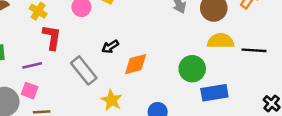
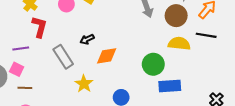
black line: (254, 50) -> (206, 35), moved

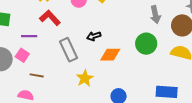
red L-shape: (39, 27) -> (50, 18), turned -65
green circle: (153, 64) -> (146, 44), moved
brown line: (25, 88) -> (37, 75), moved

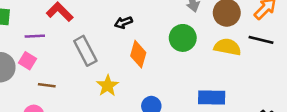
black arrow: (94, 36) -> (123, 23), moved
orange diamond: (110, 55) -> (138, 54), turned -70

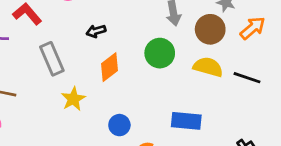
black line: (261, 40) -> (247, 78), moved
orange diamond: (138, 54) -> (110, 67), turned 32

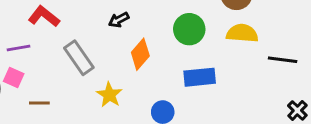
black line: (247, 78) -> (283, 60), moved
blue rectangle: (186, 121) -> (200, 77), moved

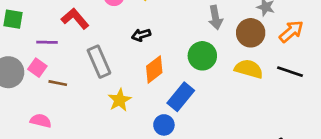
black line: (283, 60) -> (290, 72), moved
blue rectangle: (200, 77) -> (181, 97), moved, turned -56
brown line: (39, 103) -> (58, 83), moved

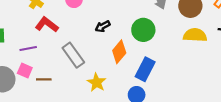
green circle: (202, 56) -> (143, 30), moved

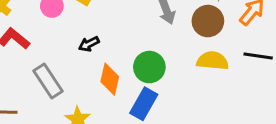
green circle: (143, 30) -> (149, 67), moved
orange diamond: (119, 52) -> (110, 79), turned -30

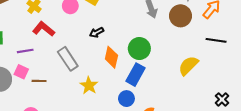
yellow semicircle: (213, 61) -> (188, 66), moved, turned -50

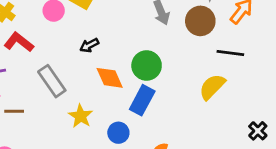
black line: (216, 40) -> (230, 53), moved
orange diamond: (111, 57) -> (110, 78), turned -35
blue circle: (126, 99) -> (118, 133), moved

